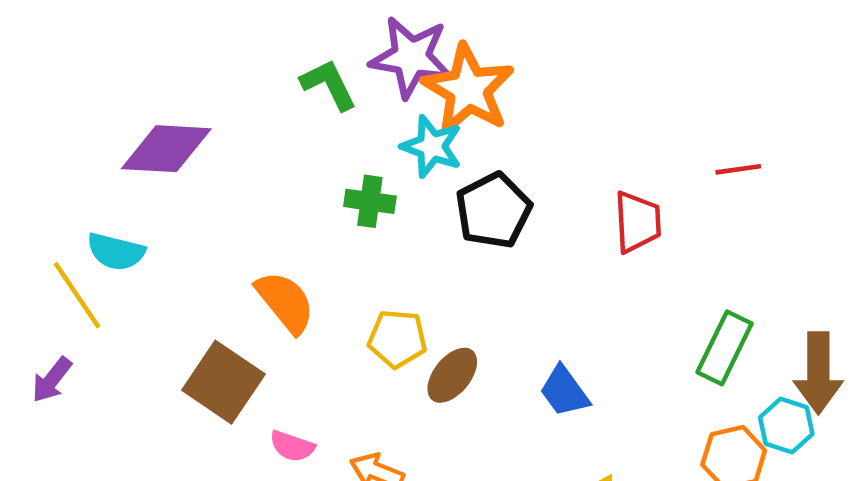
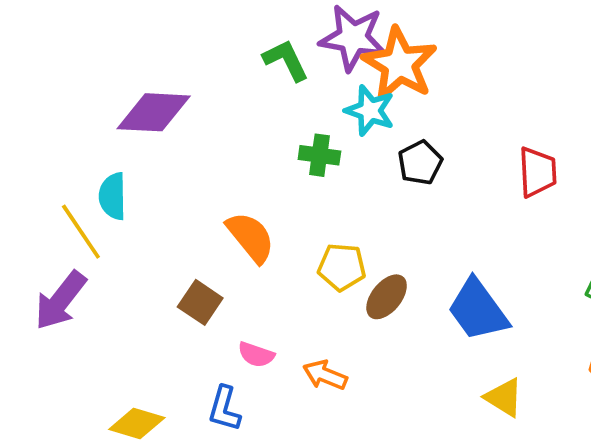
black pentagon: (493, 211) -> (420, 163), size x0.7
cyan semicircle: (116, 252) -> (113, 196), turned 75
purple arrow: (52, 380) -> (60, 301), size x1.6
brown square: (223, 382) -> (200, 302), size x0.7
blue trapezoid: (564, 391) -> (478, 310), size x1.5

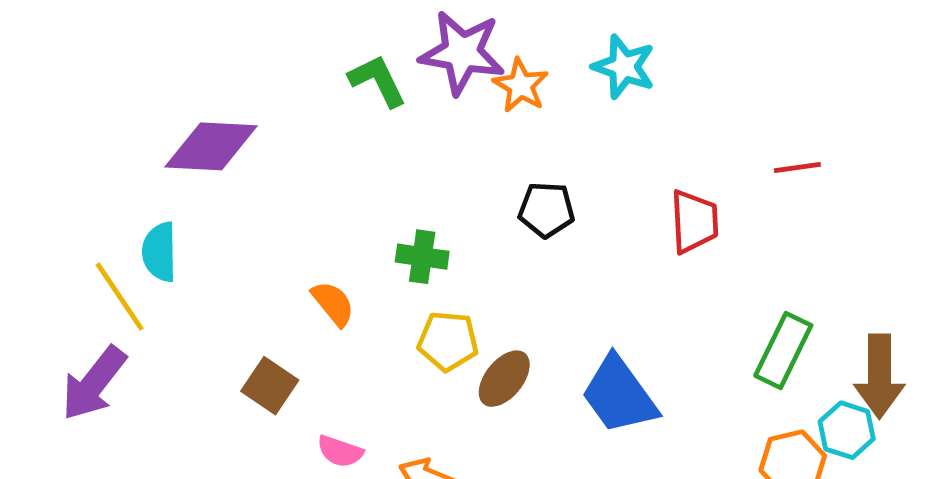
orange star: (400, 64) -> (521, 85), size x0.6
cyan star: (370, 111) -> (624, 67), moved
green cross: (319, 155) -> (422, 257), moved
black pentagon: (420, 163) -> (546, 210), turned 30
orange semicircle: (251, 237) -> (333, 304), size x0.7

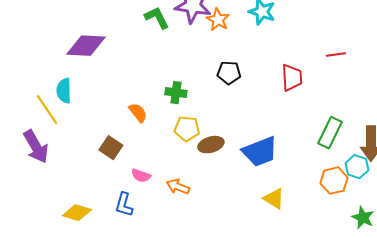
brown ellipse: (504, 379) -> (211, 145), turned 35
purple arrow: (94, 383) -> (36, 147), turned -68
blue trapezoid: (619, 395) -> (260, 152), turned -75

